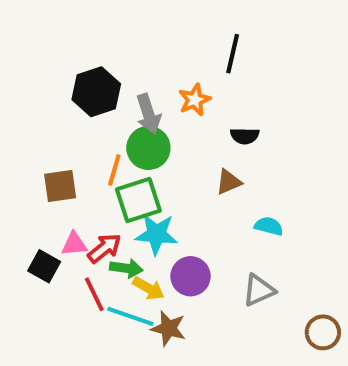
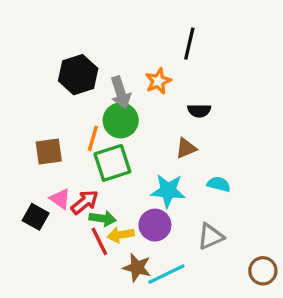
cyan star: (156, 234) -> (168, 191), moved
pink triangle: (74, 244) -> (60, 199), turned 40
yellow arrow: (148, 288) -> (121, 235), turned 140
red line: (94, 294) -> (99, 241), moved
cyan line: (130, 316) -> (166, 274), moved, turned -45

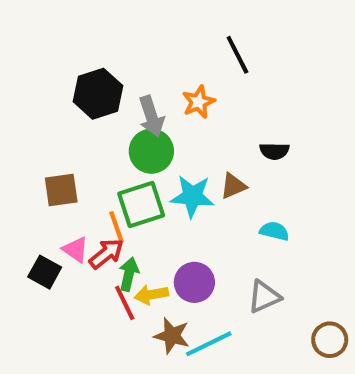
black line: (189, 44) -> (237, 55), turned -40
black semicircle: (199, 111) -> (274, 151), moved
orange line: (93, 138) -> (116, 227), moved, turned -35
cyan star: (168, 191) -> (192, 196), moved
green arrow: (103, 218) -> (129, 274), turned -85

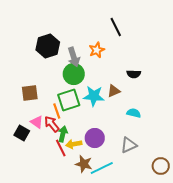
red arrow: (106, 254) -> (52, 124), turned -90

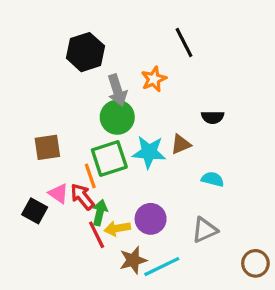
black hexagon: (48, 46) -> (85, 52), moved
brown star: (84, 164) -> (133, 260), turned -30

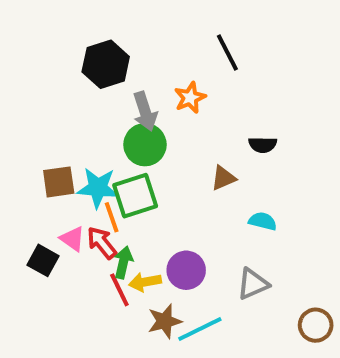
cyan star: (149, 152) -> (98, 188), moved

